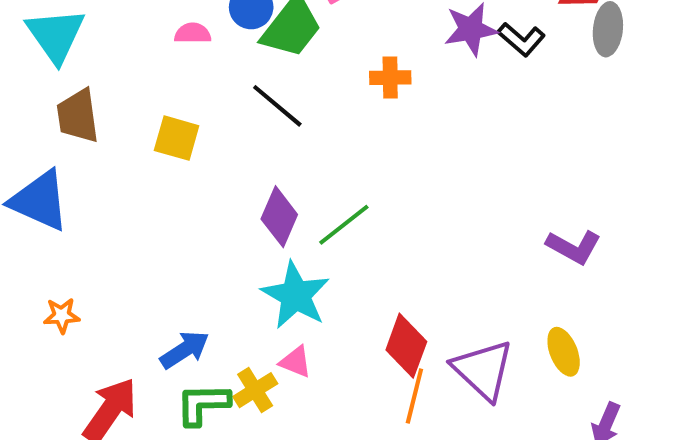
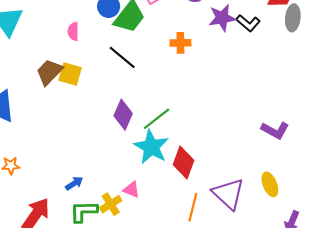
pink semicircle: (193, 33) -> (73, 31), moved, turned -90
brown trapezoid: (78, 116) -> (49, 72), moved, turned 52
cyan star: (295, 295) -> (151, 147), moved
red diamond: (406, 346) -> (184, 163), moved
blue arrow: (185, 350) -> (74, 183), size x0.7

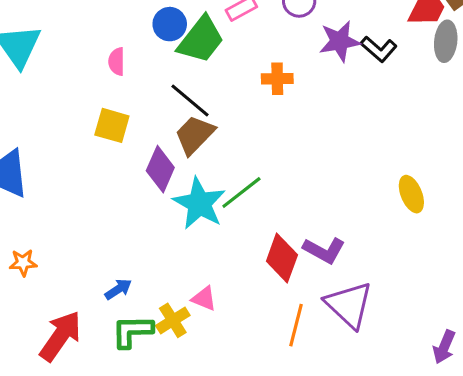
brown trapezoid: (49, 72) -> (195, 135), moved
purple diamond: (123, 115) -> (160, 169), moved
purple L-shape: (275, 130) -> (324, 250), moved
cyan star: (151, 147) -> (199, 203), moved
yellow ellipse: (270, 184) -> (411, 194), moved

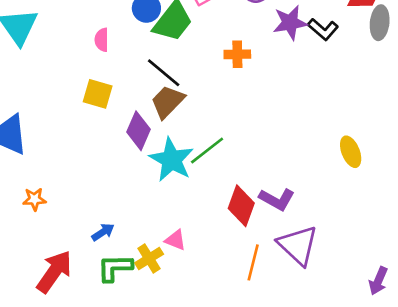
orange star: (23, 263) -> (34, 199), moved

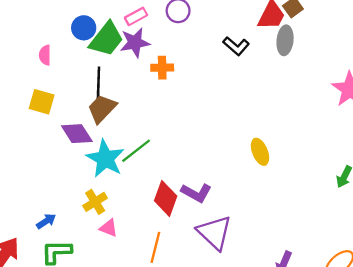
purple star: (290, 23) -> (135, 43), moved
black line: (164, 73) -> (98, 84), turned 52
purple diamond: (139, 131) -> (77, 134), turned -56
yellow cross: (149, 258) -> (95, 202), moved
orange line: (253, 262) -> (155, 247), moved

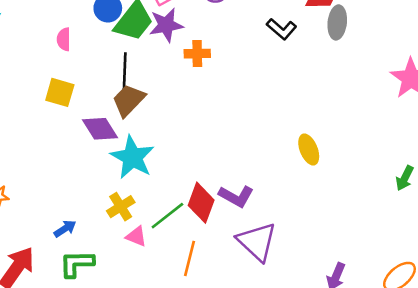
green line: (136, 151) -> (167, 216), moved

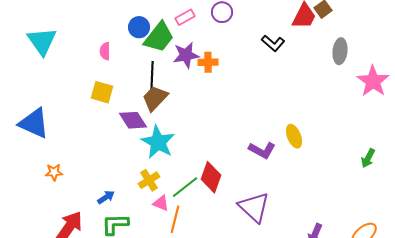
gray ellipse: (337, 22) -> (340, 51), moved
purple star: (166, 25) -> (186, 55), moved
purple L-shape: (236, 196) -> (262, 150), moved
orange line: (189, 258) -> (175, 219), moved

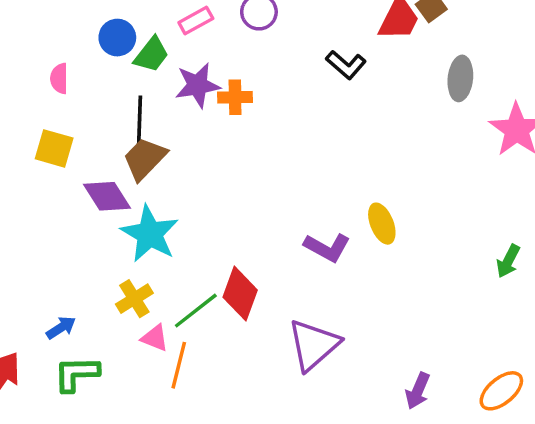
green trapezoid: (159, 37) -> (151, 55), size x0.7
purple triangle: (254, 207) -> (314, 345), turned 36

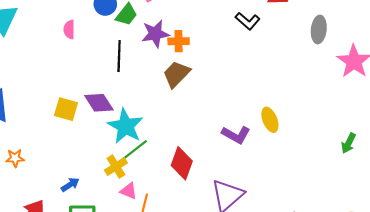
yellow square: (54, 148) -> (66, 109), moved
brown trapezoid: (145, 159) -> (176, 74), moved
green line: (196, 311) -> (134, 151), moved

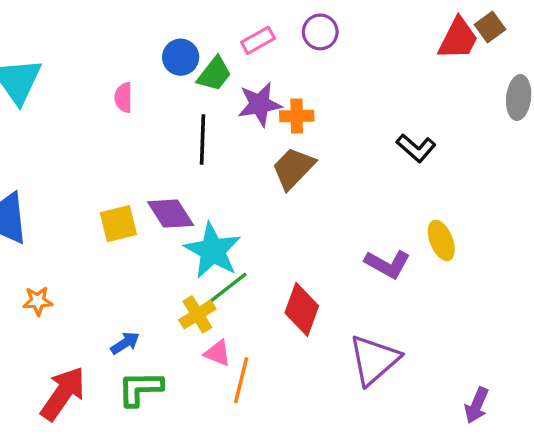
black L-shape: (248, 21) -> (416, 148), moved
yellow square: (66, 109) -> (118, 224), turned -30

